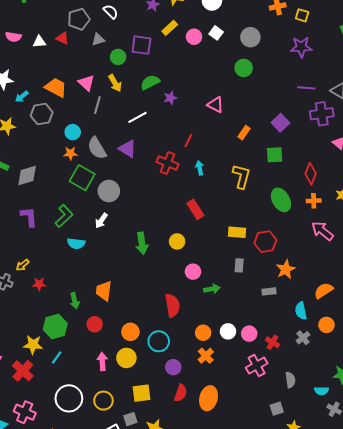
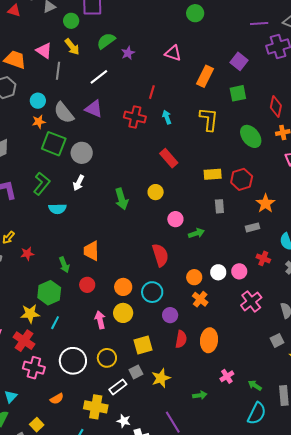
orange rectangle: (244, 133) -> (205, 76), size x1.5
red cross: (272, 342) -> (263, 258), moved
pink cross: (25, 412) -> (34, 368), moved

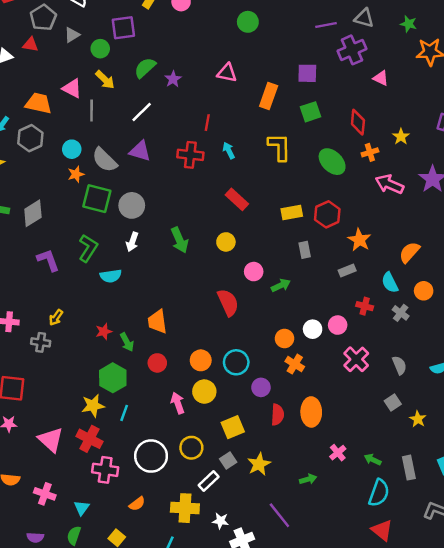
purple square: (239, 61) -> (307, 73), turned -30
green arrow: (122, 199) -> (180, 240), moved
red star: (27, 254) -> (104, 331), moved
red semicircle: (160, 255) -> (228, 302), moved

